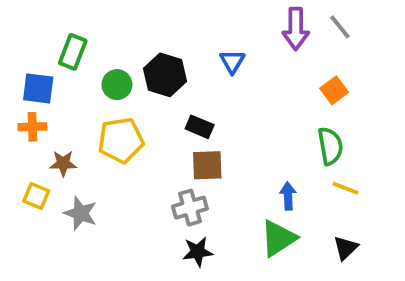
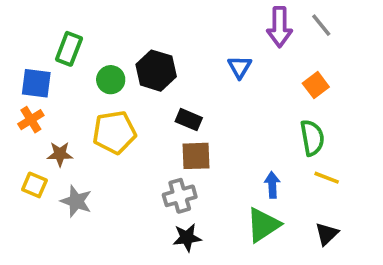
blue triangle: (232, 61) -> (240, 67), moved
orange cross: (32, 127) -> (31, 120), turned -30

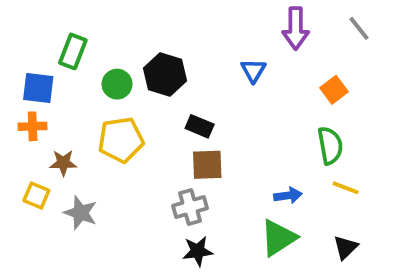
gray line: (321, 25) -> (359, 28), moved
orange cross: (31, 120) -> (33, 126), turned 30
blue arrow: (272, 185) -> (288, 195), turned 85

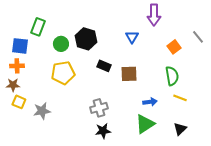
gray line: (359, 28) -> (198, 37), moved
brown star: (63, 163) -> (13, 85), moved
brown square: (207, 165) -> (129, 74), moved
gray star: (81, 213) -> (42, 111), turned -30

